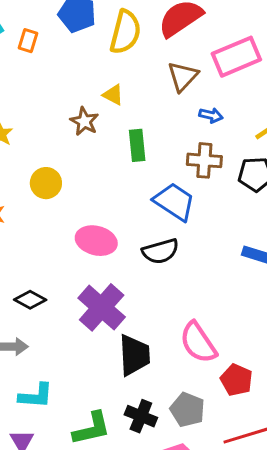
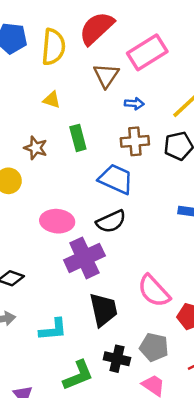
brown star: (84, 121) -> (36, 148), moved
purple cross: (102, 307) -> (84, 258), moved, turned 33
cyan L-shape: (36, 396) -> (53, 330), moved

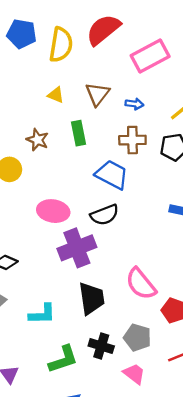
brown triangle: (106, 75) -> (97, 94), moved

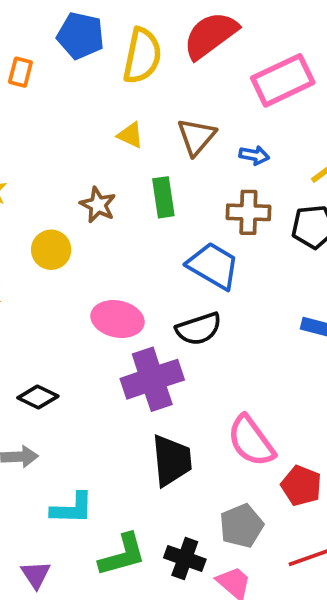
cyan L-shape: (42, 314) -> (72, 508), moved
gray pentagon: (137, 338) -> (241, 526), turned 30
black cross: (101, 346) -> (185, 558), moved

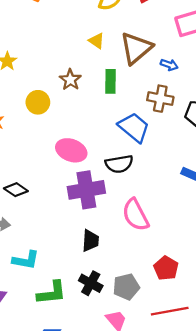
brown triangle: (196, 137) -> (136, 48), size x1.4
pink semicircle: (251, 441) -> (135, 215), moved
black trapezoid: (172, 460) -> (90, 241), size x0.7
black cross: (185, 558) -> (91, 283), moved

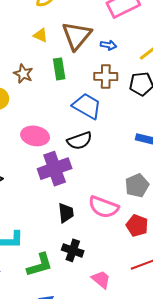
pink semicircle: (135, 215) -> (104, 207), moved, turned -32
gray pentagon: (126, 287) -> (137, 185), moved

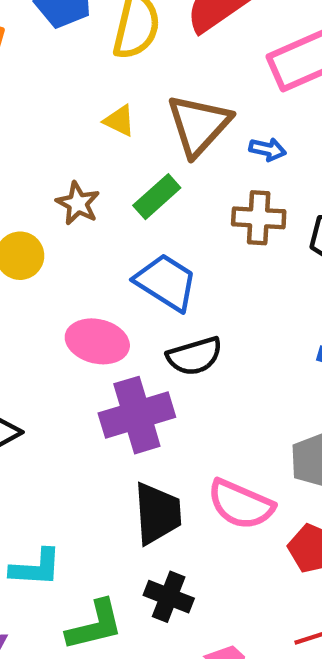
green rectangle: (59, 69) -> (157, 197), turned 55
blue trapezoid: (87, 106) -> (166, 282), moved
black trapezoid: (66, 213) -> (157, 513), size x1.4

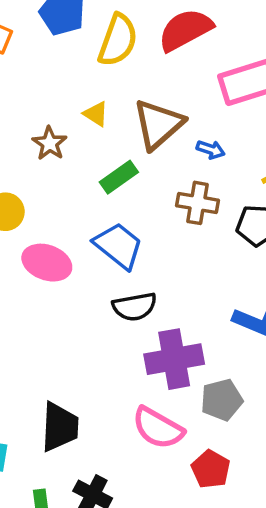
brown star: (78, 203) -> (50, 143), moved
pink ellipse: (97, 341) -> (47, 263), moved
purple cross: (137, 415) -> (174, 359), moved
black trapezoid: (157, 513) -> (60, 427), moved

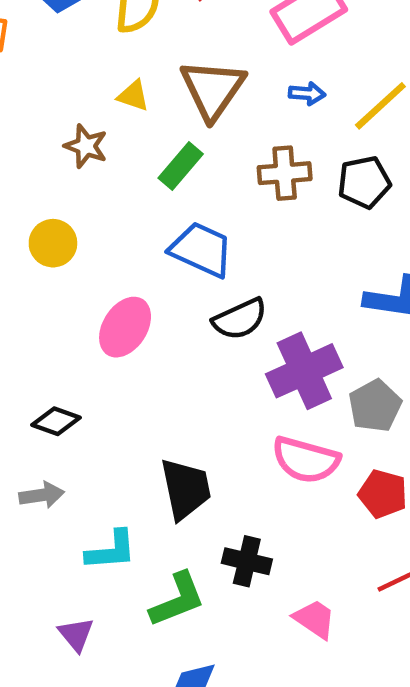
blue arrow: (211, 150) -> (307, 94), moved
pink ellipse: (47, 263) -> (125, 327), moved, turned -63

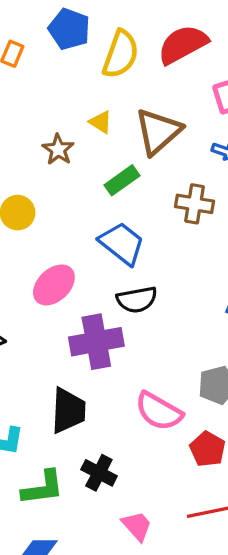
purple cross: (304, 371) -> (96, 342), moved

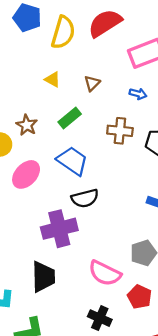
brown triangle: (158, 131) -> (92, 83), size x0.5
brown star: (58, 149) -> (27, 125), moved
pink ellipse: (54, 285) -> (26, 174), moved
black cross: (99, 473) -> (100, 318), moved

